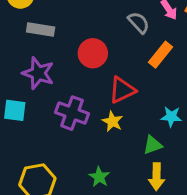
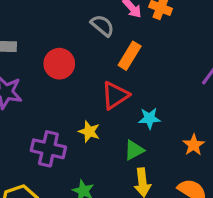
red triangle: (122, 90) -> (115, 95), moved
purple cross: (72, 113) -> (48, 149), moved

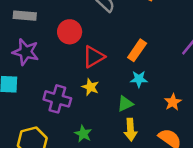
orange rectangle: (130, 56) -> (137, 50), moved
red triangle: (115, 95) -> (94, 57), moved

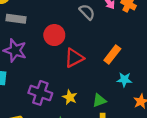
cyan star: (139, 79) -> (124, 80), moved
yellow star: (90, 87) -> (70, 97), moved

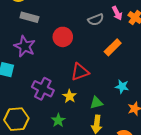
gray semicircle: (87, 12) -> (96, 20), turned 105
orange rectangle: (112, 54) -> (113, 47), moved
red triangle: (74, 58) -> (80, 72), moved

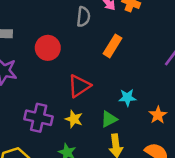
gray semicircle: (96, 20) -> (83, 17), turned -49
cyan star: (122, 87) -> (127, 98), moved

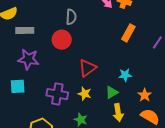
gray semicircle: (83, 17) -> (71, 17), moved
orange rectangle: (113, 46) -> (128, 33), moved
orange star: (158, 115) -> (145, 95), moved

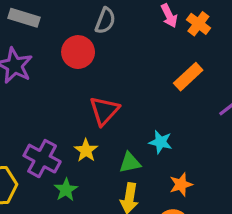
red triangle: (88, 68) -> (104, 111), turned -30
purple cross: (57, 94) -> (42, 159), moved

